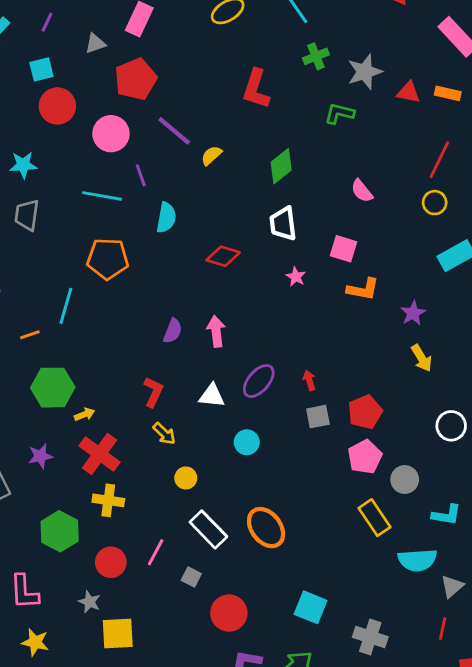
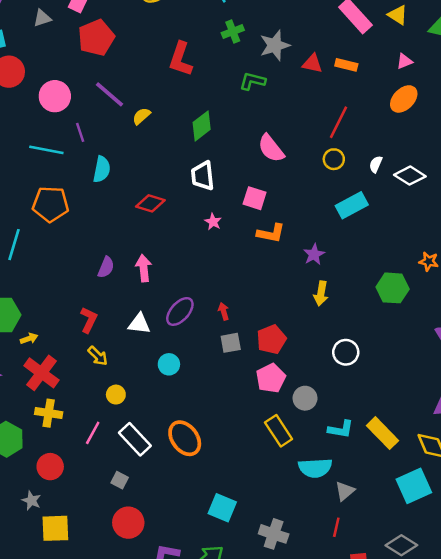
red pentagon: (136, 79) -> (96, 38), moved
pink semicircle: (362, 191) -> (271, 148), size x1.4
yellow arrow: (422, 358) -> (321, 293), turned 40
pink line: (156, 552) -> (93, 433), moved
red circle: (229, 613) -> (128, 523), moved

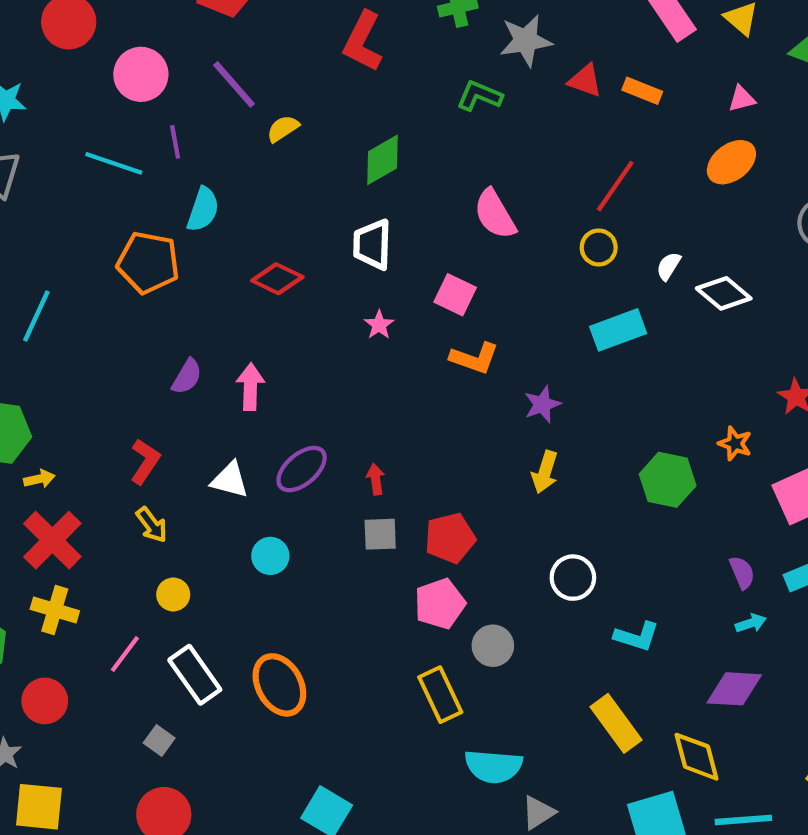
orange pentagon: (51, 204) -> (148, 263), moved
cyan L-shape: (341, 429) -> (637, 636), moved

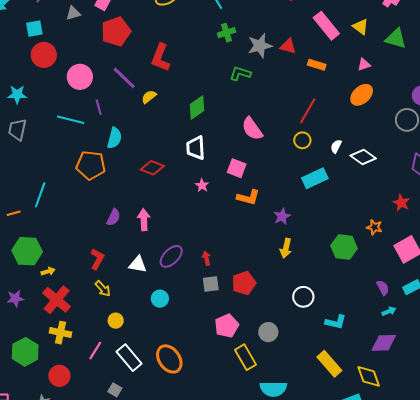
red L-shape: (363, 41) -> (160, 58), moved
red triangle: (585, 80) -> (288, 46), moved
pink pentagon: (440, 604) -> (227, 326), moved

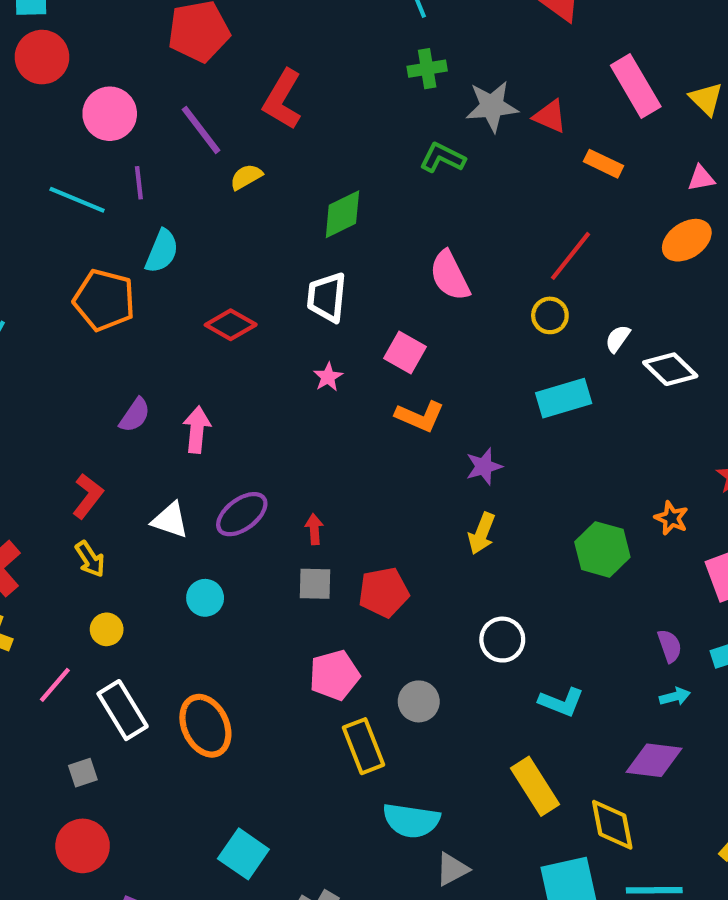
gray square: (115, 390) -> (83, 773), turned 32

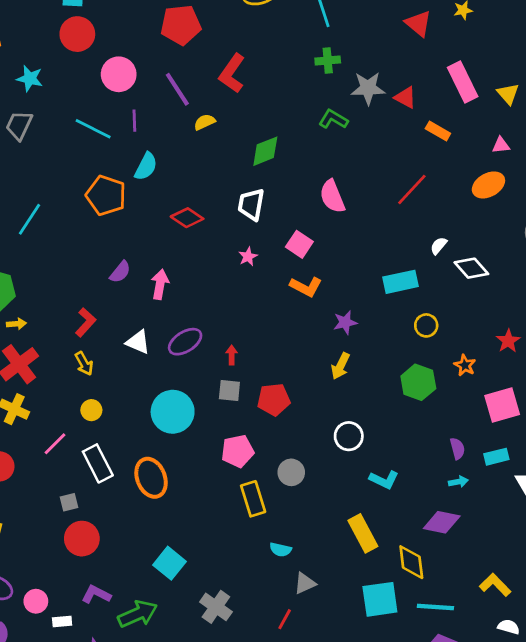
yellow circle: (550, 315) -> (426, 325), moved
cyan circle: (205, 598) -> (173, 412), moved, size x1.8
cyan semicircle: (411, 820) -> (281, 550), size x0.6
red circle: (83, 846) -> (82, 539), moved

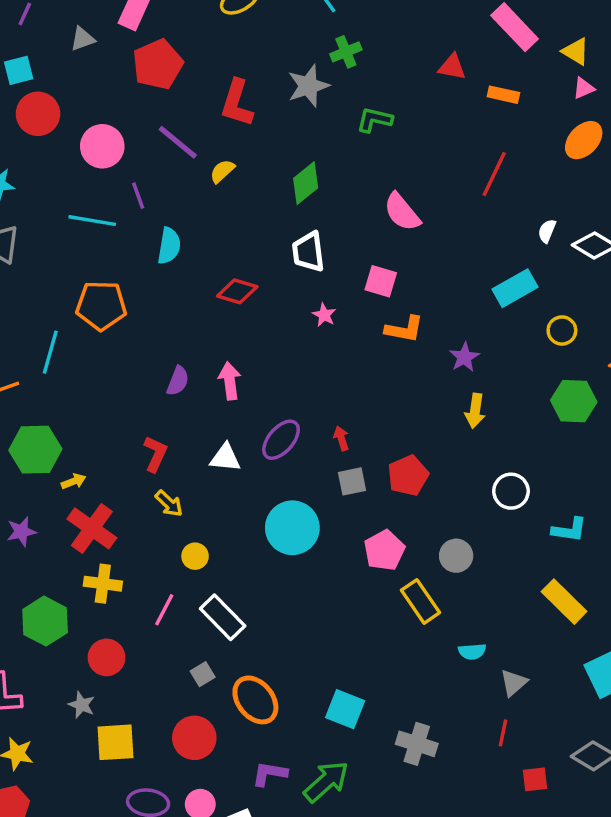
gray star: (368, 88) -> (308, 86), moved
yellow triangle: (508, 94) -> (576, 51), moved
orange pentagon: (106, 195) -> (101, 306), moved
orange ellipse: (151, 478) -> (255, 700), moved
red circle: (82, 539) -> (194, 738), moved

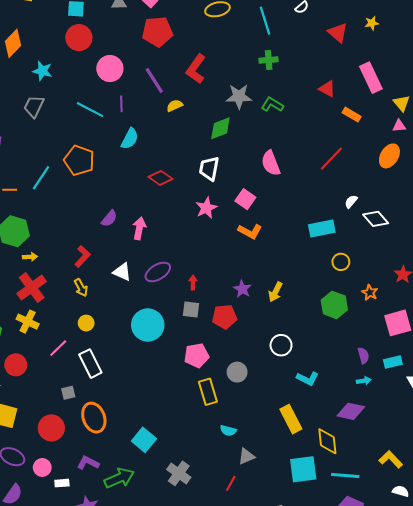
gray star: (308, 86) -> (239, 96), moved
orange ellipse: (584, 140) -> (389, 156), turned -30
pink star: (324, 315) -> (206, 208), size x1.5
purple star: (464, 357) -> (242, 289), moved, turned -30

